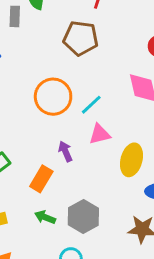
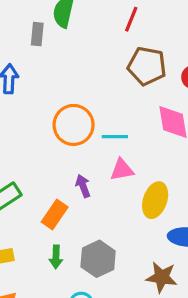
brown pentagon: (81, 38) -> (147, 66), moved
cyan line: (91, 105) -> (115, 137), turned 40
green arrow: (45, 217) -> (56, 257), turned -114

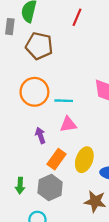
brown pentagon: (147, 66) -> (39, 46), moved
yellow ellipse: (155, 200) -> (84, 160), moved
orange rectangle: (55, 214) -> (57, 159), moved

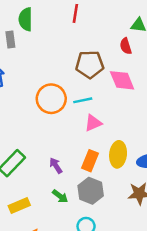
brown pentagon: (39, 46) -> (90, 64), moved
purple arrow: (40, 135) -> (56, 166), moved
green arrow: (20, 186) -> (60, 196), turned -42

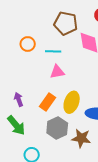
orange circle: (51, 99) -> (28, 44), size x0.6
gray hexagon: (91, 191) -> (57, 128), moved
green arrow: (60, 196) -> (16, 125), size x1.5

